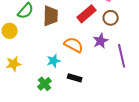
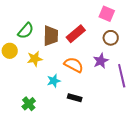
red rectangle: (87, 14) -> (76, 34), moved
yellow star: (14, 64) -> (35, 59), moved
green cross: (45, 84) -> (29, 104), moved

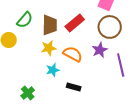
brown circle: (111, 38) -> (110, 27), size x1.5
yellow star: (35, 59) -> (49, 48), moved

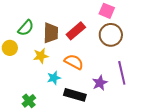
yellow star: (49, 48) -> (41, 56), moved
purple star: (100, 50) -> (100, 83), moved
black rectangle: (74, 87) -> (75, 95), size x1.5

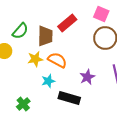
red rectangle: (76, 31) -> (67, 23), moved
orange semicircle: (74, 62) -> (57, 60), moved
purple star: (100, 83) -> (87, 77), moved

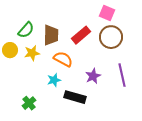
red rectangle: (67, 23) -> (81, 35), moved
yellow star: (35, 59) -> (32, 53), moved

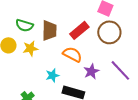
green semicircle: (26, 30) -> (24, 25), turned 66
orange semicircle: (63, 59) -> (72, 54), moved
purple line: (122, 75) -> (120, 70), turned -30

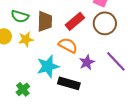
cyan star: (52, 75) -> (48, 66), size x1.6

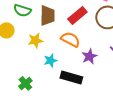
yellow star: (26, 39) -> (35, 40), moved
cyan star: (48, 66) -> (50, 60), size x0.6

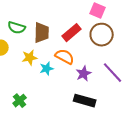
cyan star: (50, 60) -> (47, 69), moved
black rectangle: (71, 77) -> (85, 101), moved

